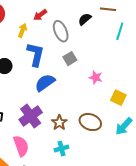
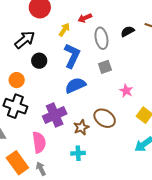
brown ellipse: (90, 122) -> (105, 118), moved

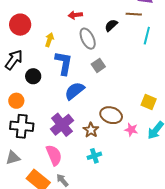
red arrow: (85, 18) -> (75, 15), moved, turned 32
pink star: (126, 91) -> (131, 130), moved

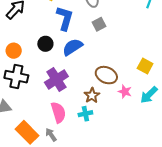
black circle: (33, 76) -> (45, 44), moved
brown star: (91, 130) -> (92, 95), moved
pink semicircle: (54, 155) -> (58, 112), moved

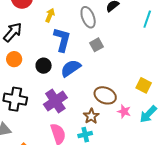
orange circle: (14, 51) -> (14, 59), moved

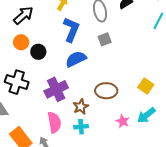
black circle: (44, 66) -> (38, 52), moved
brown ellipse: (105, 95) -> (106, 91), turned -30
pink star: (124, 111) -> (123, 121), moved
brown star: (91, 116) -> (81, 107), moved

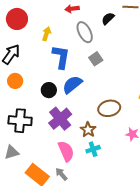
black circle: (38, 52) -> (49, 90), moved

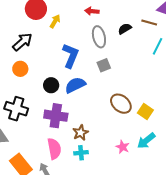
yellow arrow: (46, 34) -> (55, 21), moved
brown ellipse: (109, 108) -> (121, 104), moved, turned 40
purple cross: (60, 119) -> (56, 116), turned 35

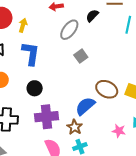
gray ellipse: (99, 37) -> (69, 30), turned 65
blue L-shape: (70, 56) -> (31, 53), moved
blue semicircle: (75, 85) -> (85, 106), moved

